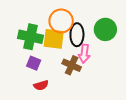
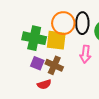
black ellipse: (77, 35) -> (82, 23), moved
brown cross: (72, 65) -> (54, 65), moved

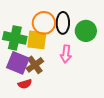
purple square: (37, 63) -> (18, 63), size x1.6
brown cross: (54, 65) -> (35, 65), turned 30

